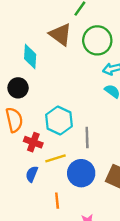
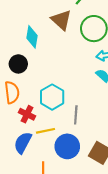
blue semicircle: (32, 174) -> (23, 143), size x1.5

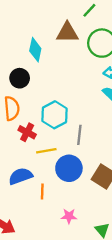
brown triangle: (61, 20) -> (67, 33), turned -45
blue semicircle: (23, 143) -> (21, 176), moved, turned 40

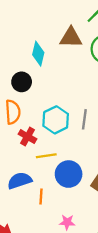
gray line: (79, 135) -> (84, 119), moved

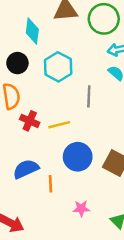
cyan hexagon: (56, 120) -> (58, 67), moved
yellow line: (46, 156) -> (59, 125), moved

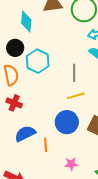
cyan hexagon: (58, 67) -> (38, 61), moved
red cross: (30, 121) -> (14, 103), moved
yellow line: (59, 125) -> (76, 96), moved

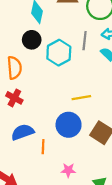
black circle: (15, 48) -> (32, 40), moved
cyan hexagon: (38, 61) -> (59, 53), moved
gray line: (74, 73) -> (85, 41), moved

